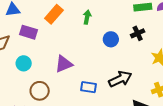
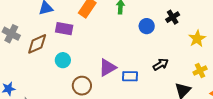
purple triangle: (64, 64) -> (107, 68), moved
black arrow: (120, 79) -> (161, 64), size x0.7

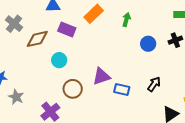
black arrow: (161, 64) -> (154, 84), turned -35

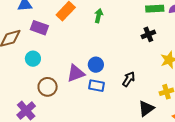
blue circle: (148, 44) -> (96, 65), moved

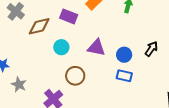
purple triangle: (76, 73) -> (96, 48), moved, turned 30
black arrow: (129, 79) -> (151, 49), moved

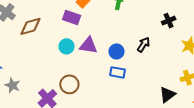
purple rectangle: (69, 16) -> (72, 17), moved
cyan circle: (61, 47) -> (67, 46), moved
brown circle: (75, 76) -> (69, 84), moved

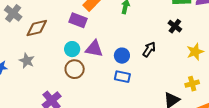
black cross: (169, 21) -> (175, 26), turned -32
brown circle: (69, 84) -> (75, 69), moved
gray star: (12, 85) -> (27, 61), moved

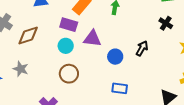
cyan circle: (72, 49) -> (66, 46), moved
purple triangle: (94, 49) -> (92, 39), moved
blue rectangle: (122, 77) -> (120, 88), moved

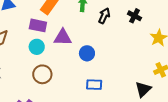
black arrow: (142, 48) -> (104, 16), moved

